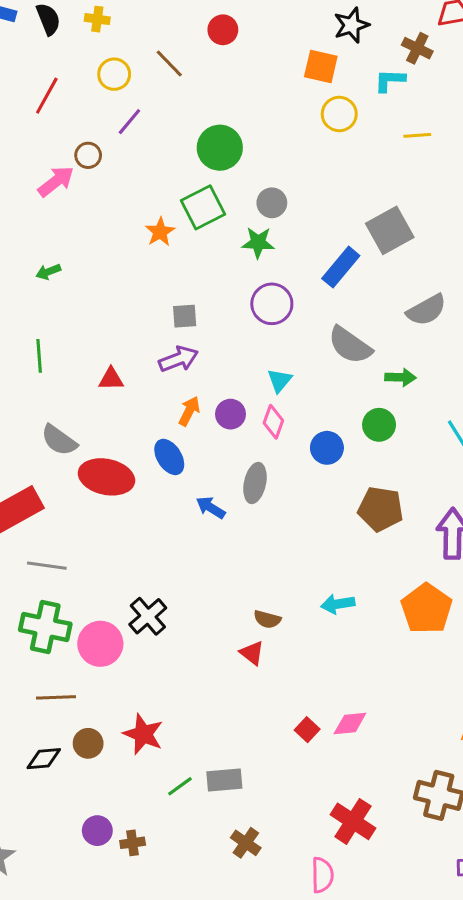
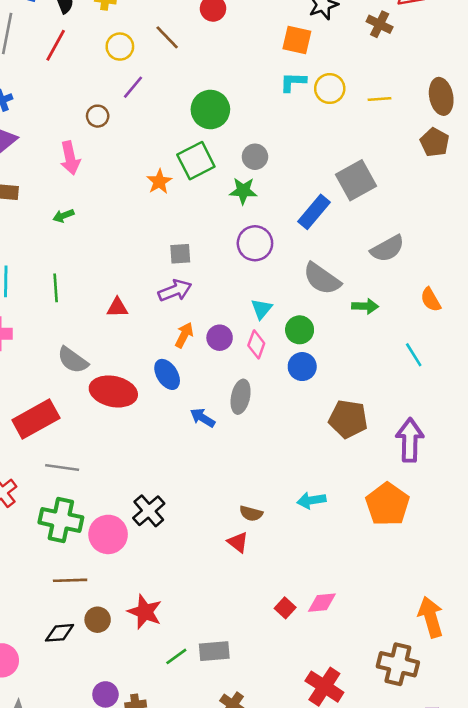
cyan L-shape: (390, 80) -> (293, 82), moved
red line: (47, 96) -> (56, 45), moved
yellow circle: (339, 114) -> (330, 89), moved
pink arrow: (56, 181) -> (70, 158), moved, turned 116
green circle: (379, 425) -> (300, 330), moved

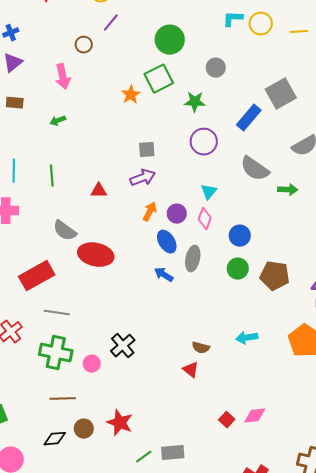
gray circle: (255, 157) -> (216, 68), moved
green circle: (300, 330) -> (238, 269), moved
blue ellipse: (167, 374) -> (167, 242), moved
pink circle: (108, 534) -> (92, 364), size x0.6

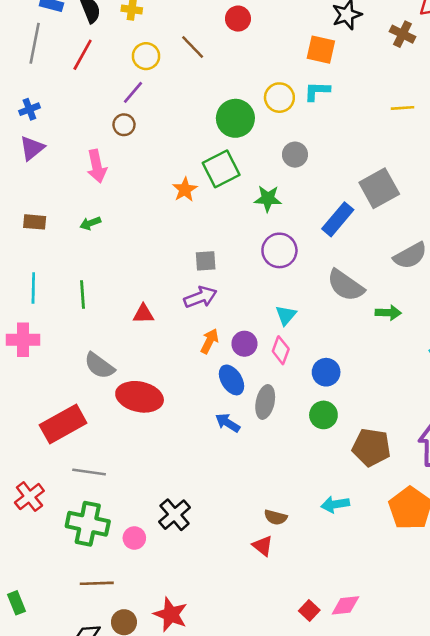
purple line: (111, 23) -> (133, 92), moved
yellow circle: (261, 24) -> (279, 98), moved
brown rectangle: (15, 103) -> (35, 222), moved
brown pentagon: (275, 276) -> (371, 447), moved

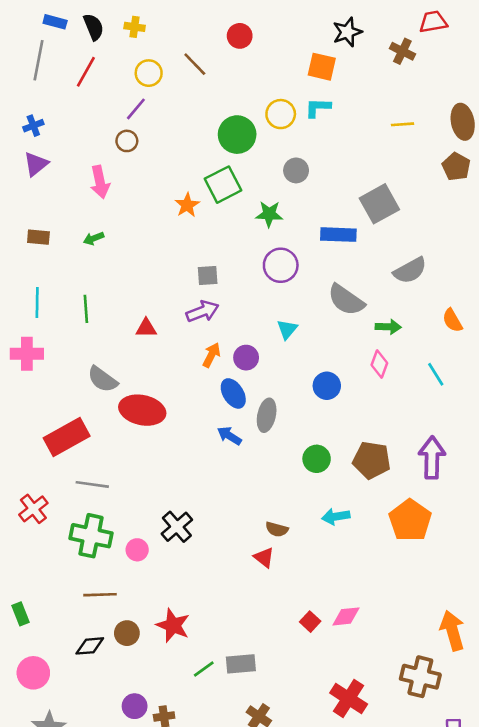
blue rectangle: (338, 219) -> (338, 235), turned 52
pink diamond: (281, 350) -> (379, 364), moved
green circle: (323, 415) -> (317, 459), moved

